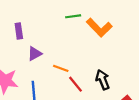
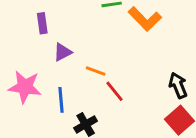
black arrow: (103, 80) -> (178, 85), moved

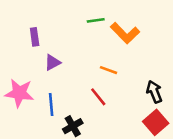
orange line: (96, 71) -> (108, 70), moved

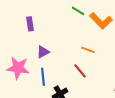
green line: (96, 20) -> (78, 11), turned 40
purple triangle: (52, 62) -> (43, 52), moved

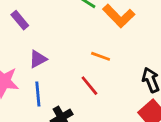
purple rectangle: (30, 24) -> (20, 20), turned -32

